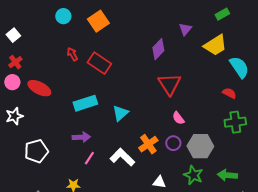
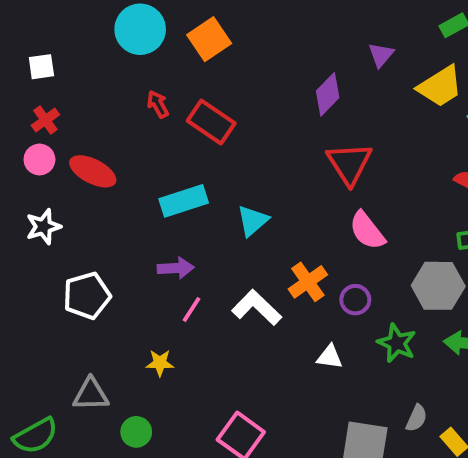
cyan circle: (63, 16) -> (140, 29), size x1.6
white square: (13, 35) -> (41, 67), turned 32
pink semicircle: (178, 118) -> (367, 231), size x1.5
purple circle: (173, 143) -> (355, 300), moved
gray hexagon: (200, 146) -> (438, 286), moved

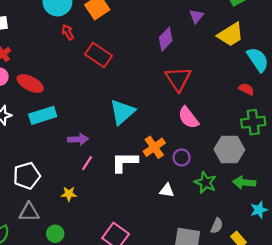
red arrow: (158, 104) -> (68, 32), moved
cyan rectangle: (184, 201) -> (43, 115), moved
cyan triangle: (253, 221) -> (122, 112), size x1.4
white pentagon: (87, 296) -> (27, 176), moved
white L-shape: (257, 308) -> (125, 162), turned -44

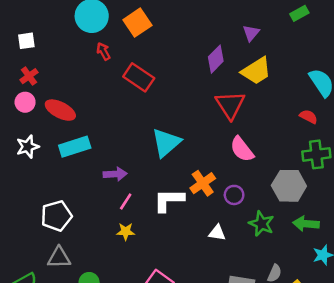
yellow trapezoid: (230, 35) -> (256, 71), moved
yellow star: (69, 194) -> (126, 232), moved

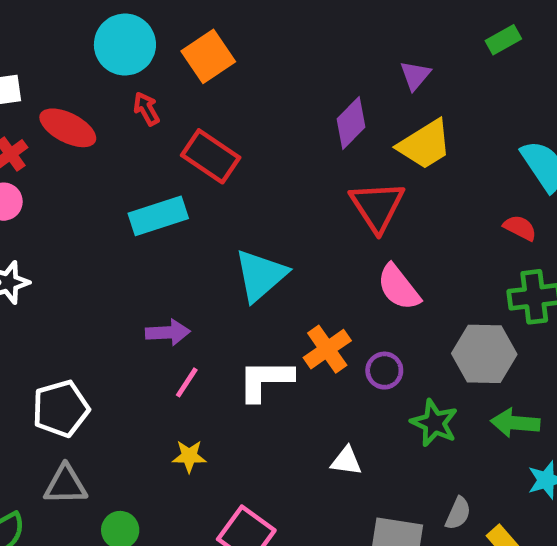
red ellipse: (60, 110) -> (68, 128), moved
cyan rectangle: (75, 147) -> (158, 216), moved
yellow star: (126, 232) -> (189, 456), moved
white triangle: (217, 233) -> (346, 461), moved

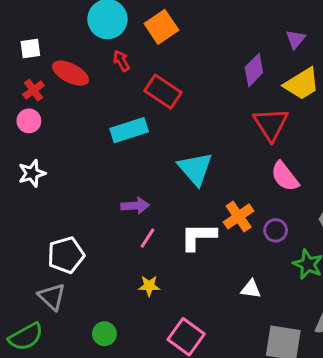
cyan triangle: (261, 275) -> (195, 169), turned -30
gray triangle: (65, 485) -> (52, 297), moved, turned 44

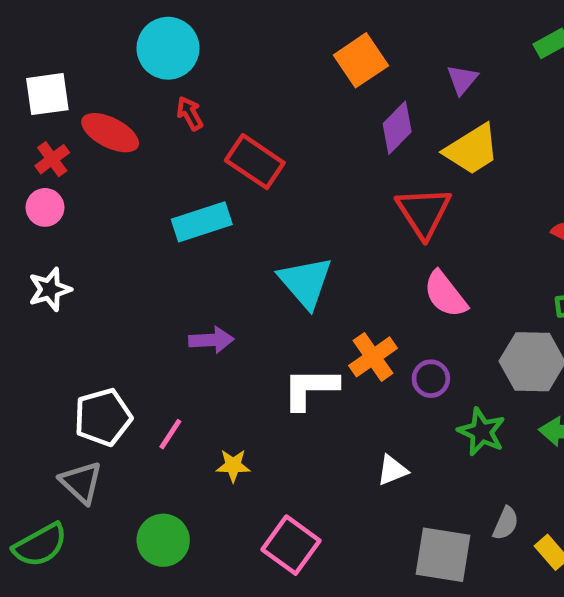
orange square: (161, 27) -> (361, 60), moved
white square: (30, 48) -> (47, 94), size x1.4
pink line: (148, 238) -> (170, 434), moved
white triangle: (251, 289) -> (392, 470), turned -30
green circle: (104, 334) -> (163, 540), size x1.4

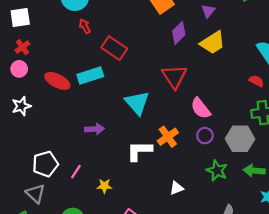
red ellipse: (110, 133) -> (57, 81), moved
red triangle: (424, 212) -> (174, 77), moved
purple circle: (431, 379) -> (205, 136), moved

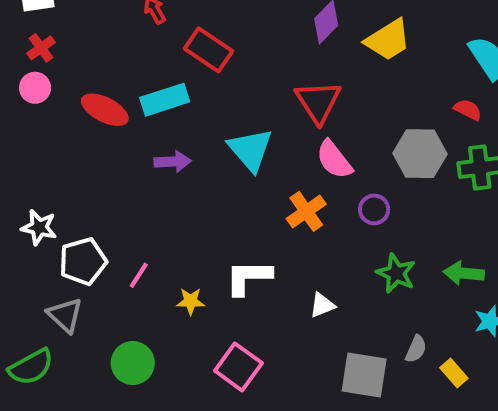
white star: (21, 106) -> (39, 227), moved, turned 30
pink semicircle: (201, 108) -> (334, 160), moved
purple arrow: (95, 129) -> (173, 162), moved
gray hexagon: (240, 139) -> (420, 154), moved
white L-shape: (139, 151) -> (248, 277), moved

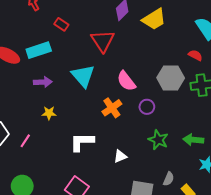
red rectangle: (209, 50) -> (61, 24), size x0.6
red triangle: (318, 102) -> (103, 41), moved
yellow star: (191, 301) -> (49, 113), moved

